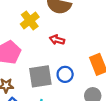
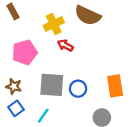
red arrow: (57, 40) -> (65, 45), moved

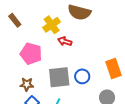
pink pentagon: (25, 52) -> (31, 54), turned -30

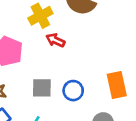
gray square: (59, 77) -> (42, 88), size x0.7

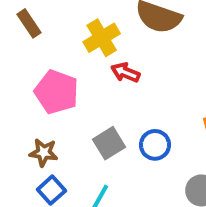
gray square: (42, 88) -> (109, 143), turned -30

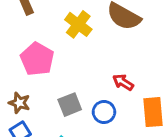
yellow cross: (102, 38) -> (78, 24), turned -32
red arrow: (125, 72) -> (123, 82), moved

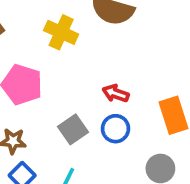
red arrow: (123, 82) -> (116, 93), moved

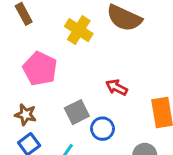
blue circle: (116, 129) -> (102, 129), moved

